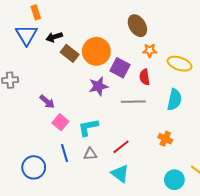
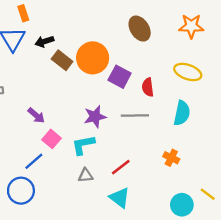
orange star: (150, 50) -> (191, 26), moved, size x1.5
purple star: (98, 86) -> (95, 117), moved
blue line: (65, 153) -> (34, 161), moved, turned 66

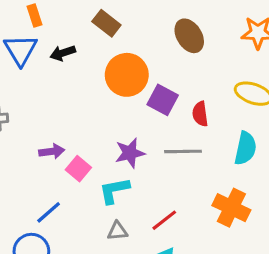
brown rectangle: (62, 60) -> (106, 23), moved
purple arrow: (36, 115) -> (52, 151), turned -48
pink square: (51, 139) -> (78, 169), moved
orange cross: (171, 158) -> (231, 208), size x1.6

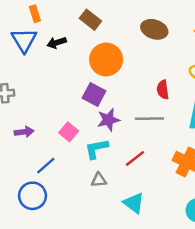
brown ellipse: (189, 36) -> (154, 29), turned -40
purple square: (163, 100) -> (94, 94), moved
purple arrow: (52, 151) -> (24, 132), moved
red line: (164, 220) -> (135, 158), moved

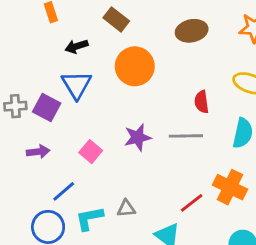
brown ellipse: (154, 29) -> (192, 31), turned -30
blue triangle: (24, 40) -> (76, 85), moved
purple square: (94, 94) -> (47, 108), moved
cyan L-shape: (96, 149) -> (89, 218), moved
red line: (135, 158) -> (192, 203), moved

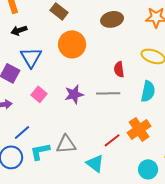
black arrow: (76, 46) -> (19, 30), moved
pink square: (91, 152) -> (39, 94), moved
orange cross: (230, 187) -> (139, 129), turned 30
gray triangle: (126, 208) -> (66, 144), size x1.5

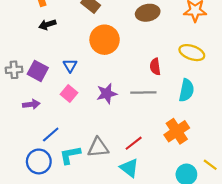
blue triangle: (31, 57) -> (70, 66), moved, size x0.6
red line: (112, 140) -> (134, 143), moved

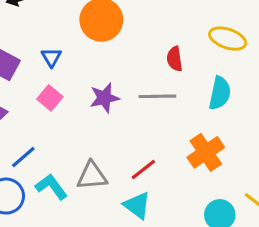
cyan L-shape: (70, 155) -> (51, 187), turned 65

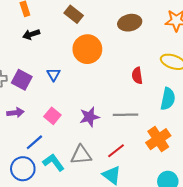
gray line: (157, 96) -> (125, 115), moved
pink square: (50, 98) -> (52, 116), moved
purple star: (104, 98) -> (89, 117), moved

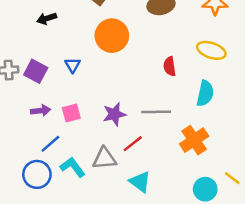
purple arrow: (15, 113) -> (41, 111), moved
pink square: (52, 116) -> (71, 113), turned 35
red line: (116, 151) -> (133, 144), moved

